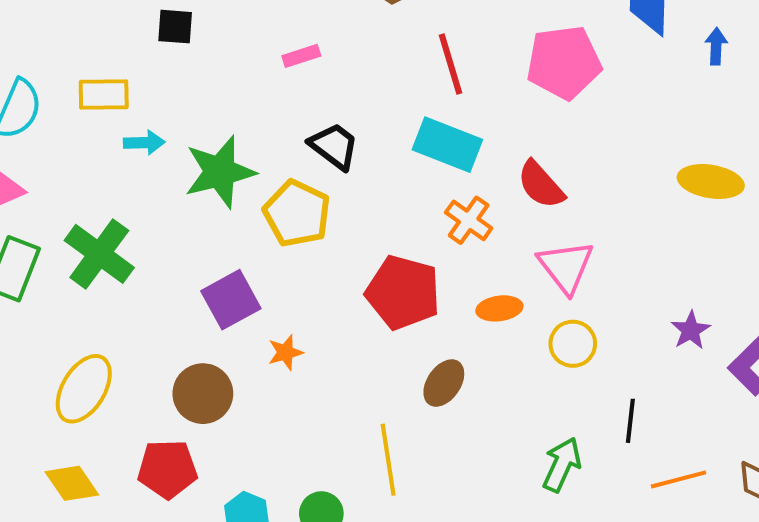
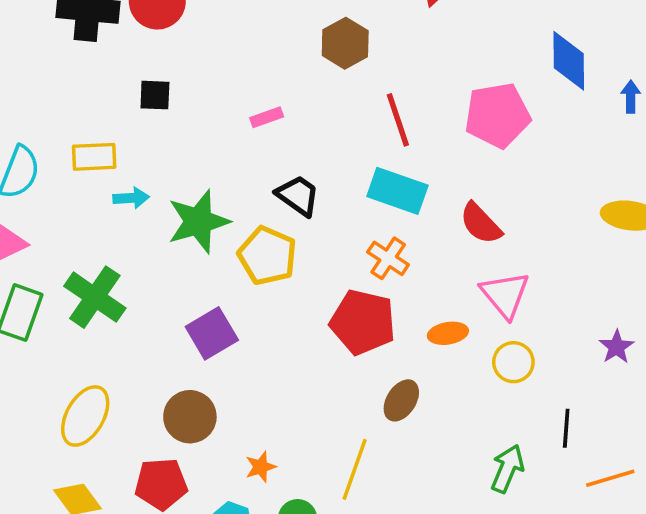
orange cross: (469, 220) -> (388, 258), moved
orange star: (285, 352) -> (261, 467), moved
yellow line: (388, 460) -> (355, 469), turned 30

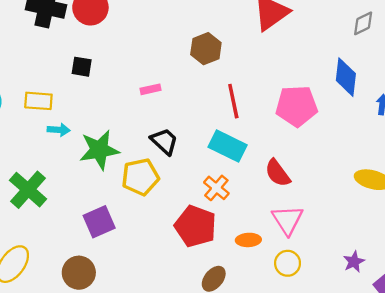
yellow pentagon: (267, 256) -> (140, 177), turned 30

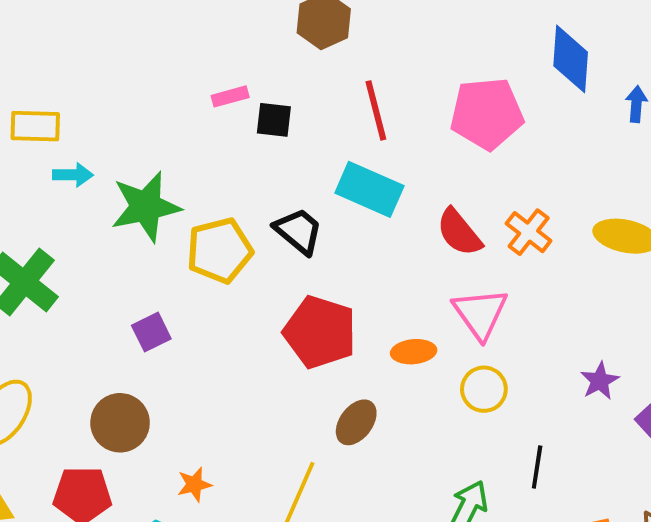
black square: (82, 67) -> (274, 120), moved
black trapezoid: (164, 141) -> (298, 231), moved
orange cross: (216, 188) -> (529, 232), moved
purple square: (99, 222) -> (151, 332), size x0.7

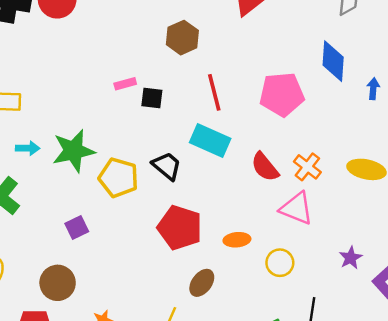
cyan arrow: (73, 175) -> (28, 148), moved
yellow pentagon: (220, 250) -> (119, 178), turned 30
pink triangle: (480, 313) -> (297, 208), moved, turned -33

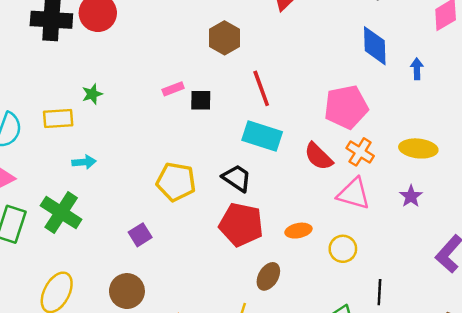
pink pentagon: (282, 94) -> (346, 107), moved
green star: (73, 151) -> (92, 94), moved, size x0.5
black trapezoid: (167, 166) -> (237, 178), moved
purple star: (351, 258) -> (411, 196), moved

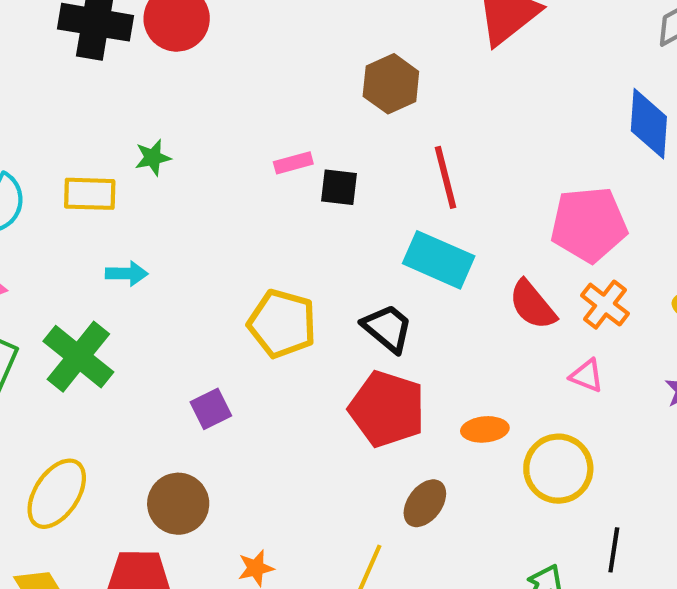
pink triangle: (354, 194) -> (587, 376), size x0.6
yellow circle: (343, 249) -> (558, 469), size x1.4

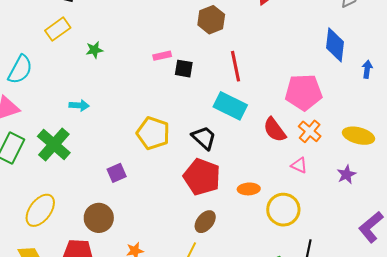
yellow rectangle: (90, 194) -> (58, 29), moved, turned -40
brown ellipse: (425, 503) -> (205, 222), moved

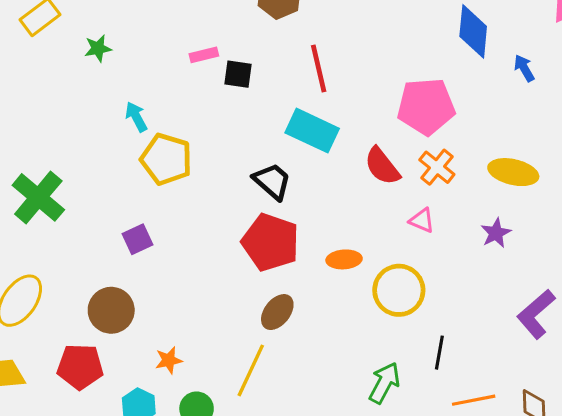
blue arrow: (367, 69) -> (524, 68), turned -36
cyan arrow: (79, 105) -> (136, 117), moved, turned -120
yellow pentagon: (153, 133) -> (166, 159), moved

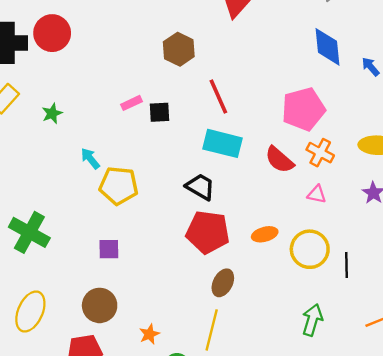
purple square: (137, 239) -> (109, 249), turned 35
black line: (439, 353) -> (347, 265), moved

